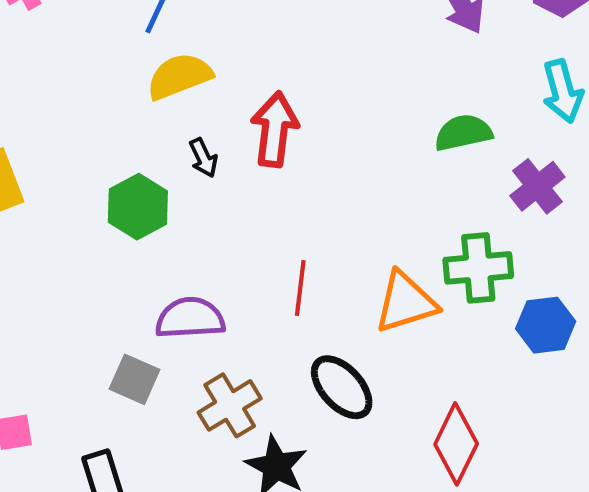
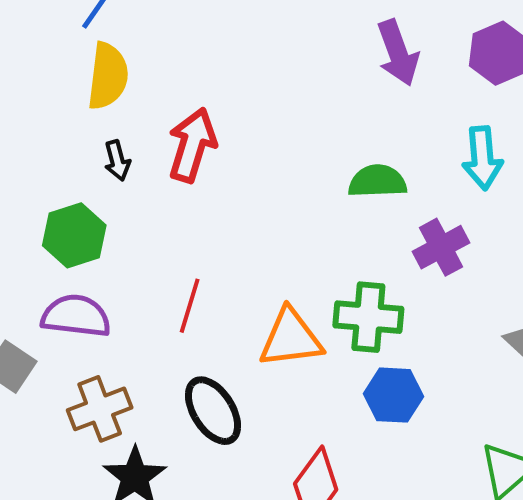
yellow semicircle: (179, 76) -> (108, 76), turned 108
green hexagon: (138, 207) -> (74, 235), moved
blue hexagon: (546, 325) -> (394, 395), moved

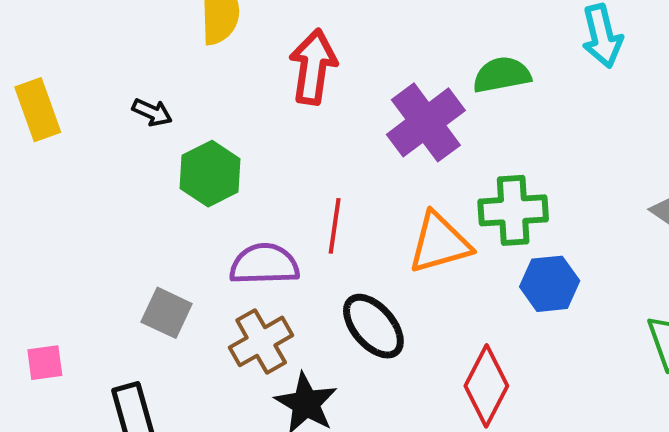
black arrow: (117, 160) -> (152, 112), moved, turned -42
purple cross: (441, 247) -> (426, 122), moved, size x1.4
purple semicircle: (76, 316) -> (264, 264), moved

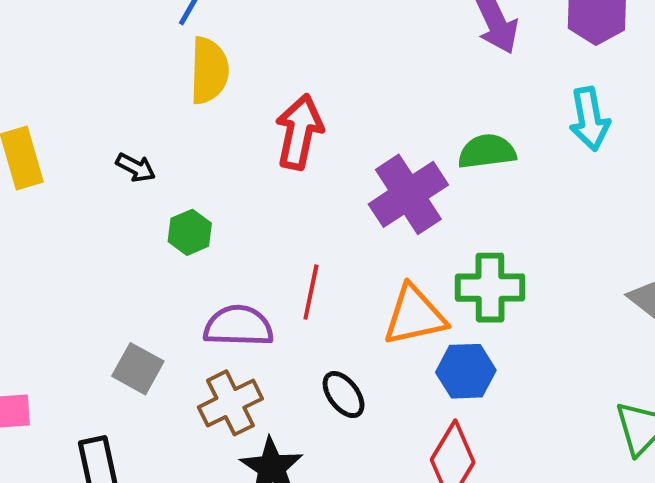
green hexagon: (210, 174) -> (190, 232), size x0.7
blue hexagon: (550, 284) -> (466, 371), moved
black ellipse: (373, 326) -> (344, 395), size x0.7

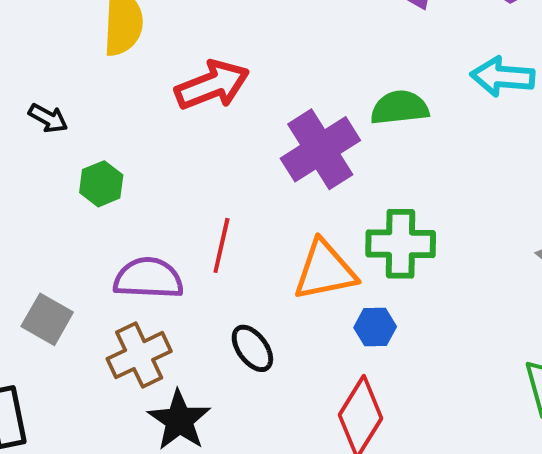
cyan arrow: (589, 119) -> (503, 77), turned 104
red arrow: (299, 132) -> (212, 85), turned 56
blue hexagon: (466, 371) -> (375, 327), size x0.7

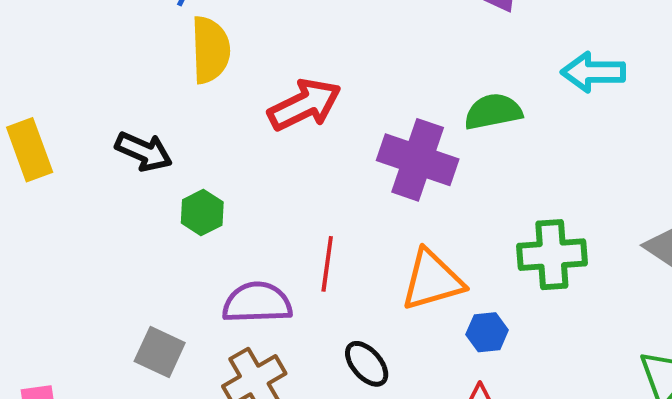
black arrow: (48, 118) -> (144, 152), size x1.4
purple cross: (320, 149) -> (418, 160), turned -34
green cross: (401, 244) -> (552, 255), moved

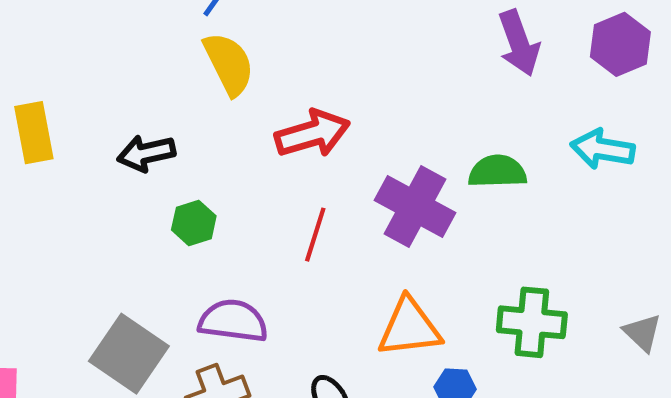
yellow semicircle: (210, 50) -> (229, 64), turned -34
black arrow: (144, 152) -> (146, 153), turned 134
red line: (327, 264) -> (315, 235), moved
gray square: (160, 352) -> (129, 354), size x1.5

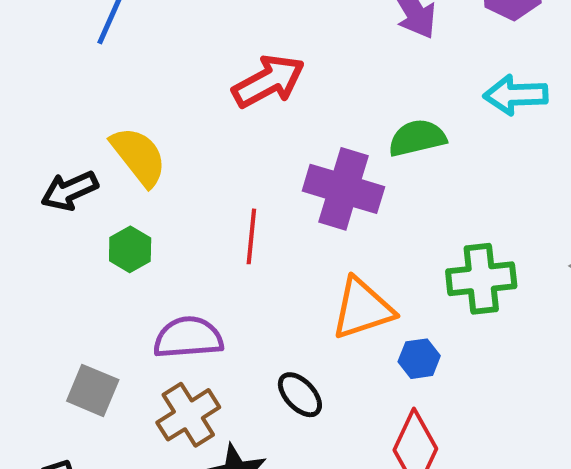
yellow semicircle: (229, 64) -> (139, 156), moved
red arrow: (312, 134) -> (268, 81), moved
gray square: (129, 354) -> (93, 390), size x0.7

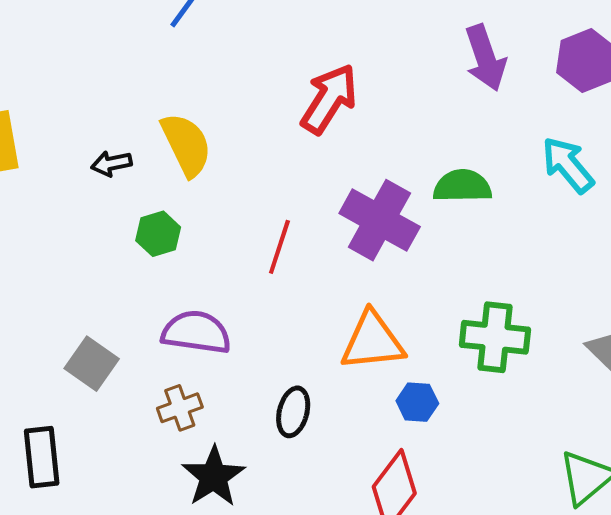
red arrow: (268, 81) -> (329, 99), turned -42
cyan arrow: (516, 95) -> (568, 165), turned 40
black arrow: (70, 191) -> (111, 164), size x0.7
black ellipse: (300, 395) -> (293, 412), turned 45
brown cross: (188, 415) -> (180, 408), size x0.7

